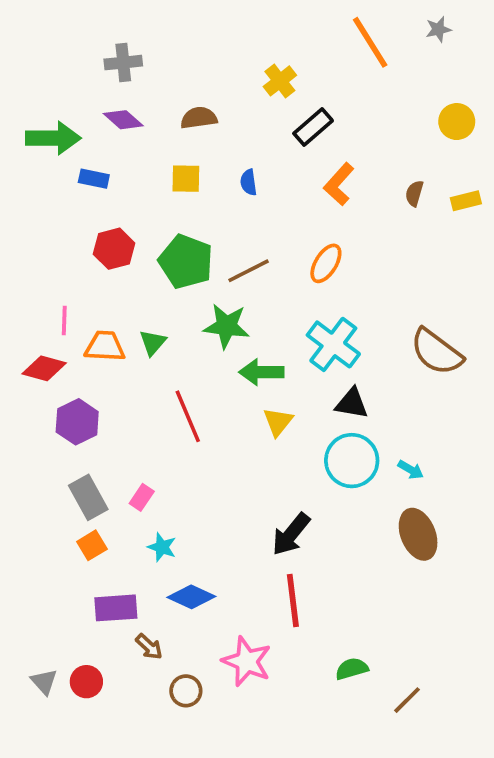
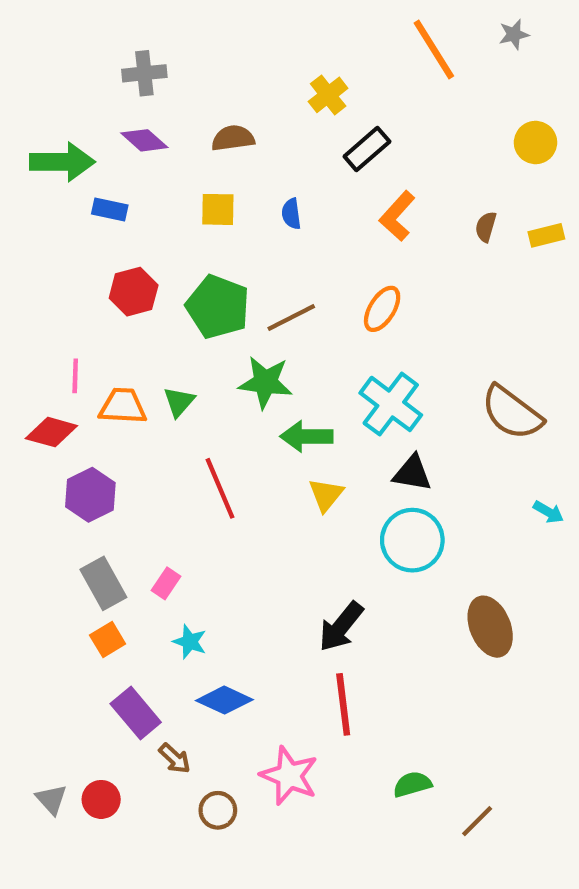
cyan arrow: (411, 470) -> (548, 512), moved
purple rectangle: (116, 608) -> (136, 713), turned 54

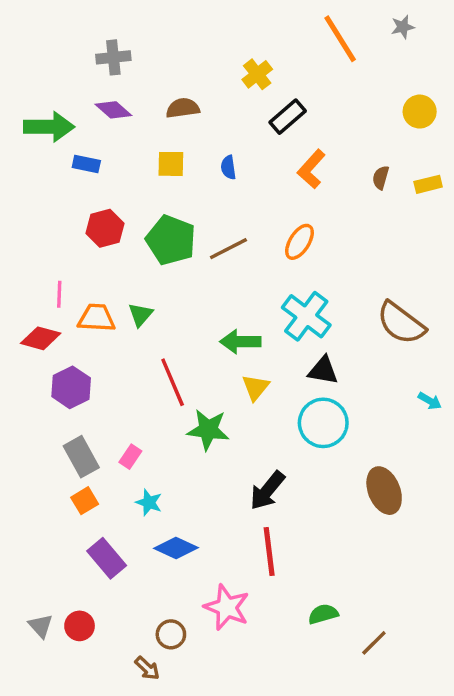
green star: (265, 382) -> (208, 430), moved
brown arrow: (175, 758) -> (147, 668), moved

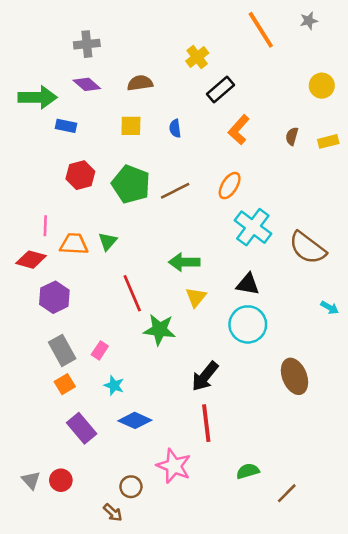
cyan cross: (306, 316) -> (253, 227), moved

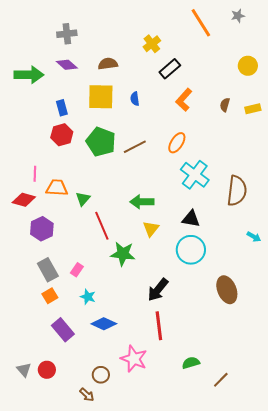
blue rectangle: (66, 126) -> (62, 108), moved, turned 63
yellow square: (131, 126) -> (101, 97), size x1.6
green triangle: (108, 241) -> (83, 199), moved
brown semicircle: (307, 248) -> (237, 191), turned -120

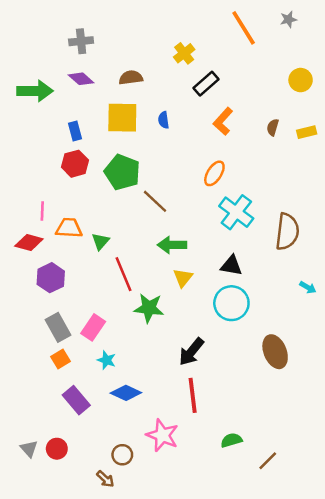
brown line: (135, 147) -> (155, 201), moved, turned 70
pink rectangle: (77, 270) -> (93, 327), size x1.5

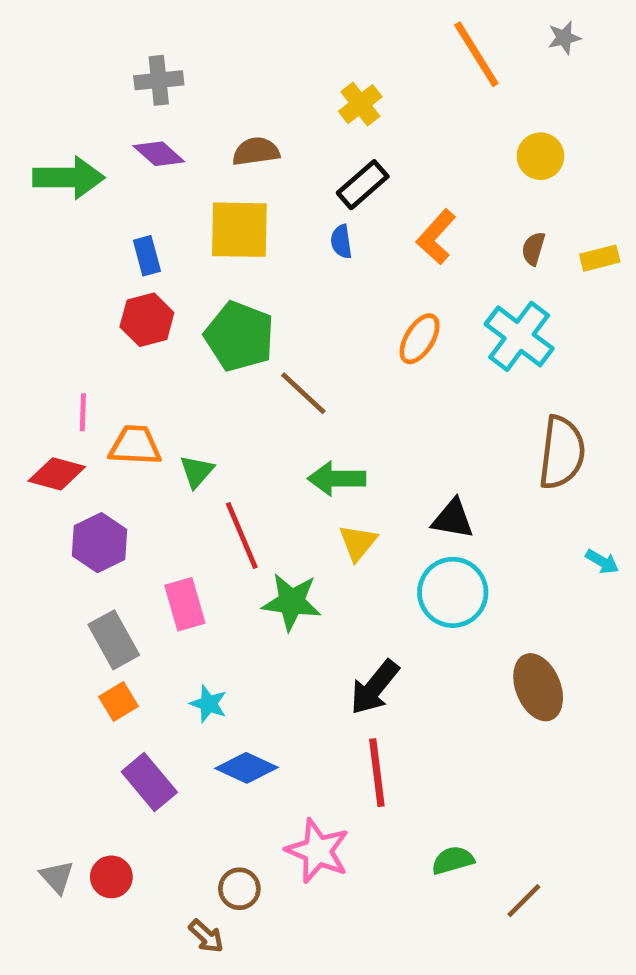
yellow circle: (301, 80) -> (540, 156), moved
black rectangle: (206, 84) -> (363, 185), moved
blue semicircle: (164, 120) -> (341, 242), moved
cyan cross: (236, 212) -> (519, 336), moved
pink rectangle: (93, 327) -> (185, 604), moved, turned -50

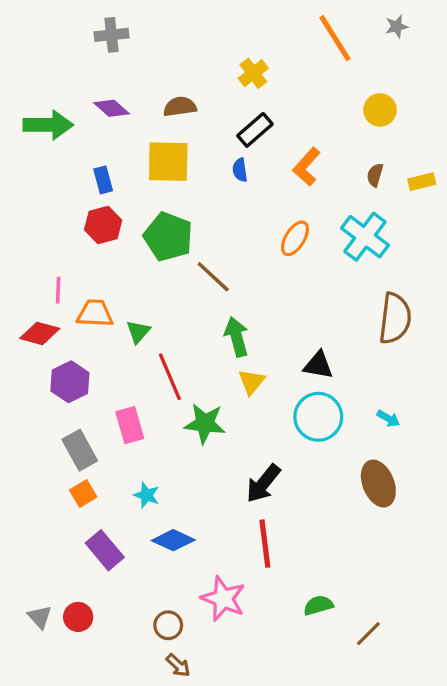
gray cross: (159, 80) -> (111, 35), moved
green arrow: (337, 479) -> (237, 337), turned 75
cyan arrow: (602, 562) -> (388, 418), moved
brown arrow: (206, 936) -> (178, 665), moved

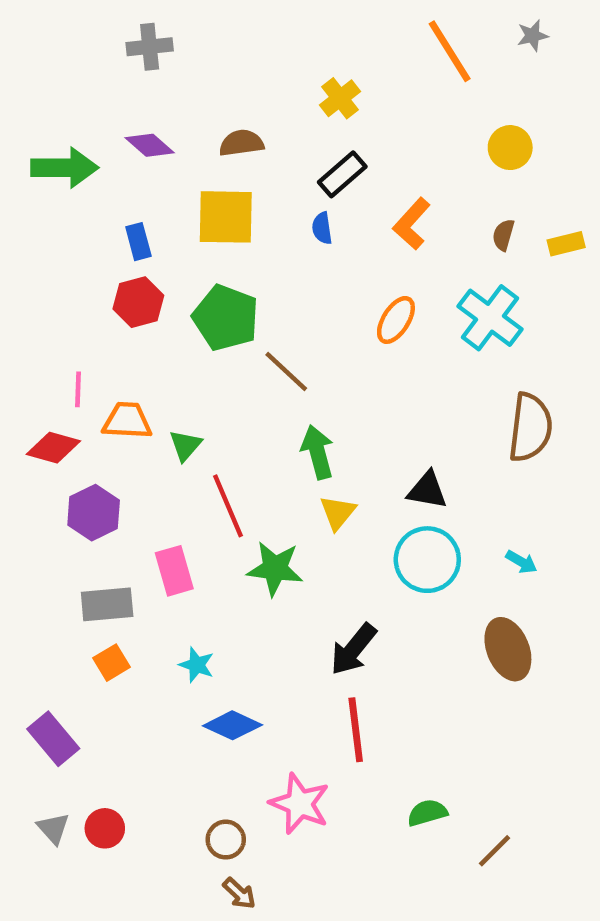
gray rectangle: (80, 450) -> (107, 604), turned -66
purple rectangle: (105, 550) -> (53, 739), moved

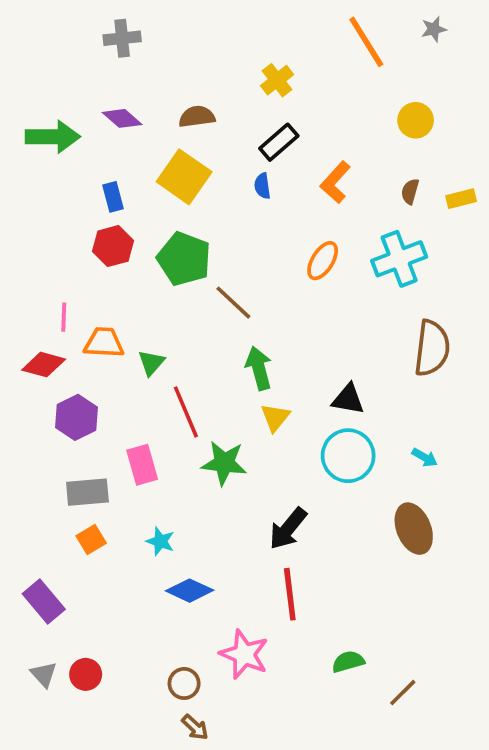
yellow square: (226, 217) -> (184, 177), turned 34
cyan cross: (490, 318) -> (399, 259), turned 32

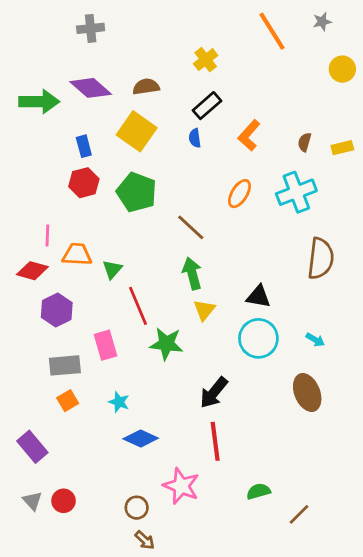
purple diamond: (122, 118) -> (91, 88), size x1.4
yellow circle: (416, 120) -> (342, 69), moved
brown line: (233, 303) -> (191, 227), moved

